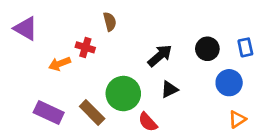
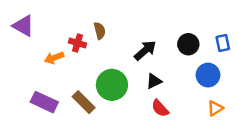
brown semicircle: (110, 22) -> (100, 31), moved
red semicircle: (148, 122) -> (160, 108), moved

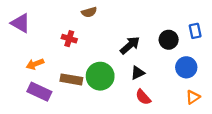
brown semicircle: (100, 31) -> (89, 12), moved, turned 88
blue rectangle: (223, 43) -> (195, 31), moved
orange arrow: (54, 58) -> (35, 64), moved
brown rectangle: (84, 102) -> (71, 79), moved, turned -35

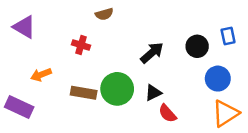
black triangle: (138, 73) -> (153, 93), moved
purple rectangle: (39, 92) -> (19, 107), moved
orange triangle: (193, 97) -> (226, 113), size x1.6

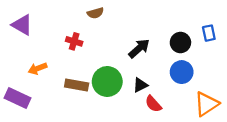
blue circle: (218, 79) -> (182, 72), moved

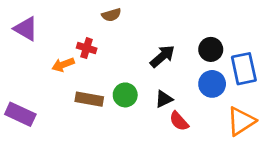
blue rectangle: (209, 33) -> (244, 69), moved, size x1.6
orange arrow: (38, 68) -> (63, 65), moved
green circle: (107, 81) -> (125, 95), size x0.7

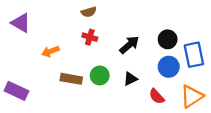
red cross: (87, 48) -> (90, 37), moved
red semicircle: (179, 121) -> (157, 96), moved

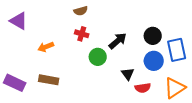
green circle: (100, 76) -> (98, 57), moved
brown rectangle: (71, 79) -> (49, 80), moved
black triangle: (130, 79) -> (128, 74), moved, turned -40
red semicircle: (157, 96) -> (143, 88), turned -56

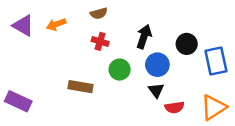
black arrow: (118, 41) -> (144, 37), moved, turned -30
orange arrow: (46, 47) -> (56, 24), moved
blue circle: (154, 61) -> (157, 65), moved
brown rectangle: (49, 80) -> (81, 87), moved

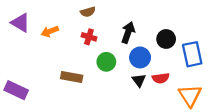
orange arrow: (56, 24) -> (50, 31), moved
red semicircle: (174, 107) -> (161, 78), moved
orange triangle: (214, 107) -> (190, 96), turned -30

